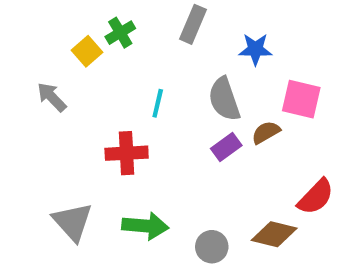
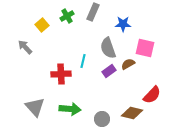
green cross: (120, 33) -> (67, 16), moved
cyan line: (158, 103) -> (83, 61), moved

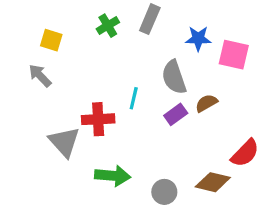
yellow square: (42, 25) -> (51, 40), moved, turned -32
pink square: (145, 48) -> (234, 55), moved
gray triangle: (35, 107) -> (64, 142), moved

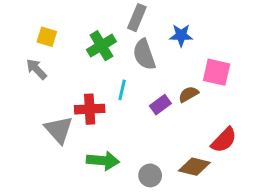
green cross: (108, 26) -> (101, 46), moved, size x1.4
pink square: (234, 55) -> (217, 72), moved
gray semicircle: (174, 77) -> (144, 54), moved

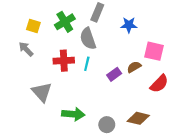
green cross: (101, 46) -> (65, 22), moved
gray semicircle: (144, 54) -> (88, 39), moved
red cross: (90, 109) -> (64, 61), moved
red semicircle: (224, 140) -> (159, 84), moved

